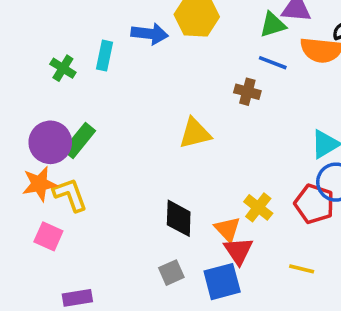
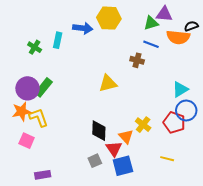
red triangle: (238, 251) -> (114, 149), moved

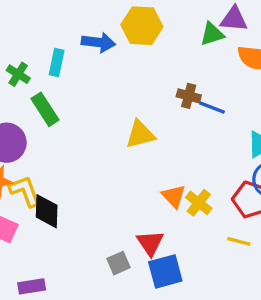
blue line: (151, 44) -> (212, 108), moved
green rectangle: (44, 87) -> (45, 109), moved, turned -72
black diamond: (99, 131) -> (47, 211), moved
orange triangle: (126, 137) -> (174, 196), moved
yellow line: (167, 159) -> (239, 241), moved

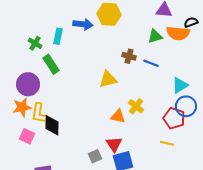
green triangle: (212, 34) -> (155, 36), moved
brown cross: (189, 96) -> (129, 56), moved
yellow L-shape: (25, 191) -> (39, 113), turned -150
orange triangle: (174, 196) -> (118, 116), moved, turned -35
yellow cross: (199, 203) -> (136, 106), moved

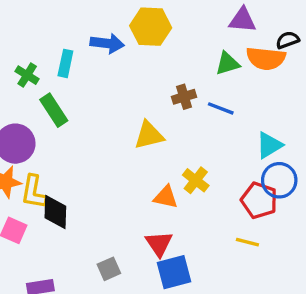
brown cross: (129, 56) -> (184, 97), turned -32
gray square: (95, 156) -> (109, 269), moved

